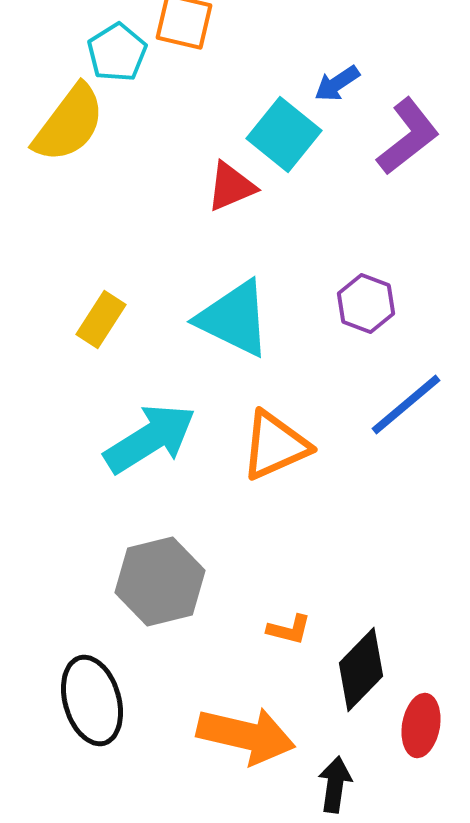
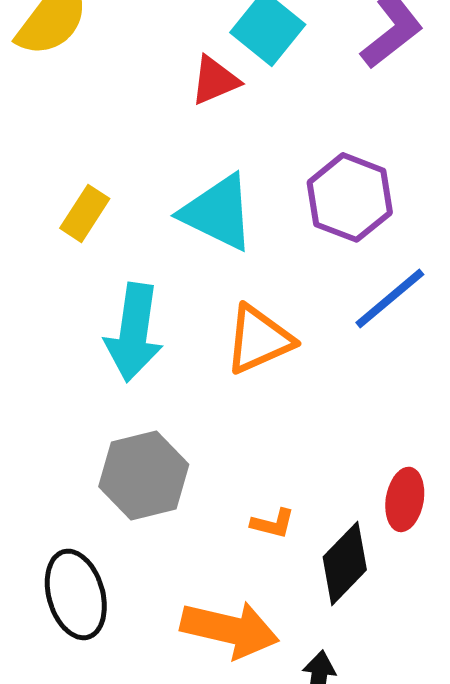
purple hexagon: (366, 304) -> (350, 197), size x1.5
cyan arrow: (150, 438) -> (134, 332), turned 130
red ellipse: (421, 726) -> (405, 499), moved

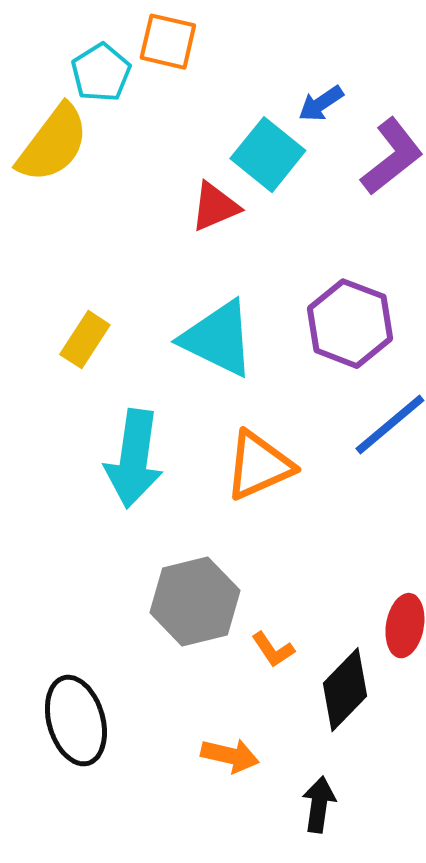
gray hexagon: (144, 475) -> (195, 602), moved
orange L-shape: (273, 523) -> (273, 650), turned 42
orange arrow: (230, 629) -> (230, 756), size x0.6

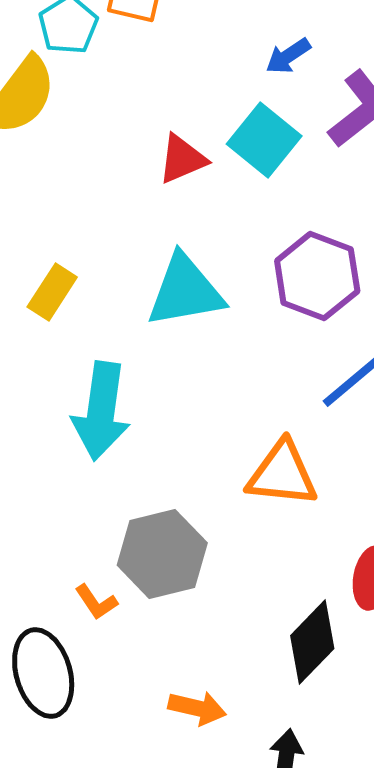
cyan square: (268, 155) -> (264, 140), moved
cyan triangle: (218, 339) -> (185, 291), turned -36
orange triangle: (259, 466) -> (282, 474), moved, turned 30
orange L-shape: (273, 650) -> (96, 602), moved

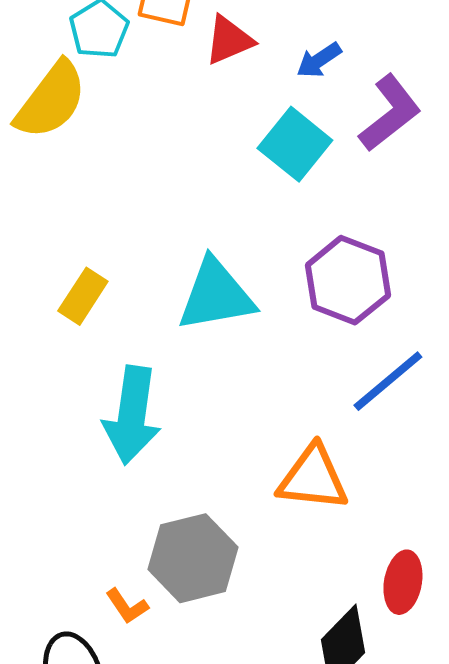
red triangle: (182, 159) -> (229, 40), moved

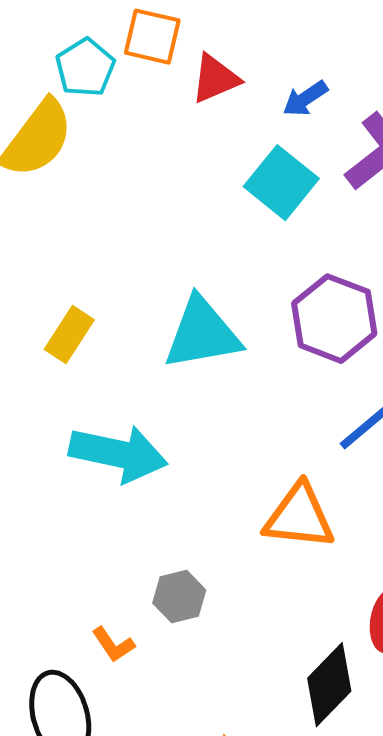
cyan arrow: (132, 415) -> (118, 454), turned -86
gray hexagon: (193, 558) -> (179, 597), size x0.6

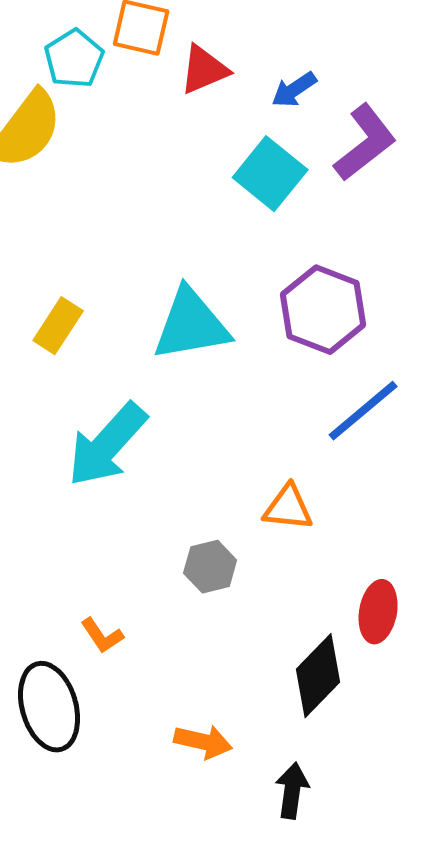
cyan arrow: (118, 454) -> (107, 445), turned 120
orange triangle: (299, 517) -> (288, 508), size x0.7
gray hexagon: (179, 597) -> (210, 567), moved

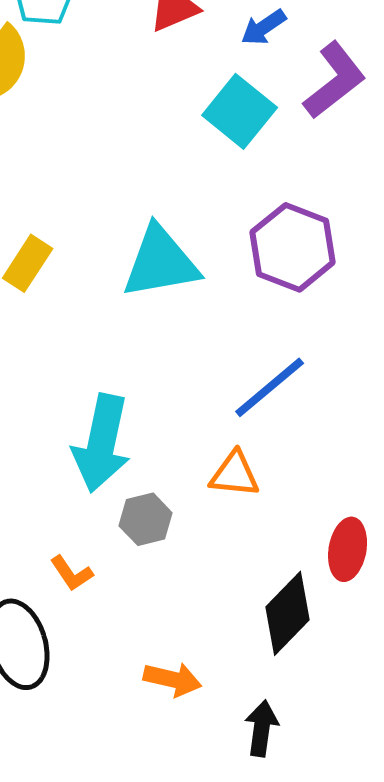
blue line: (363, 411) -> (270, 387), moved
cyan arrow: (107, 445) -> (102, 443), moved, turned -30
orange triangle: (288, 508) -> (235, 474), moved
gray hexagon: (210, 567) -> (146, 519), moved

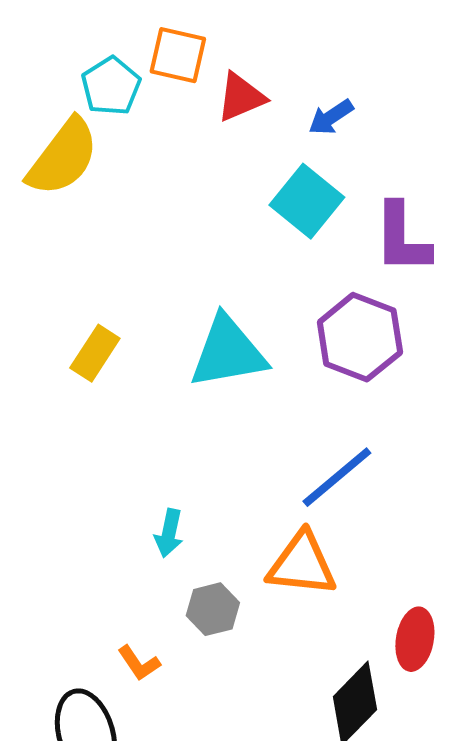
purple L-shape: (335, 80) -> (402, 238), moved, turned 128
cyan arrow: (102, 443) -> (169, 533), size x0.5
orange triangle: (235, 474) -> (302, 564), size x1.4

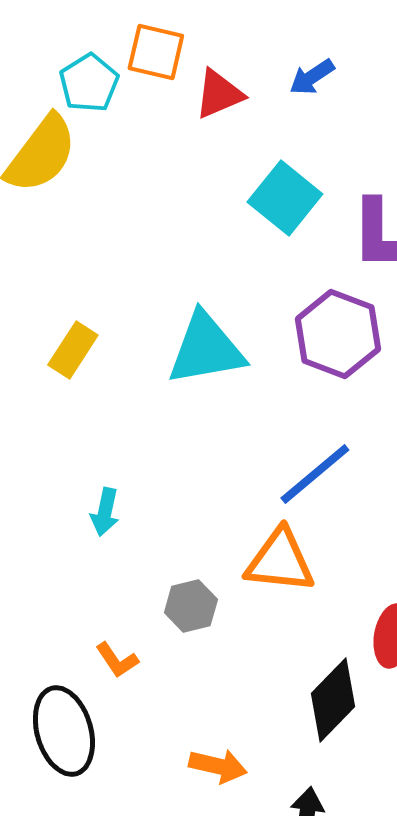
blue arrow: (331, 117) -> (312, 77), moved
cyan arrow: (169, 533) -> (105, 512), moved

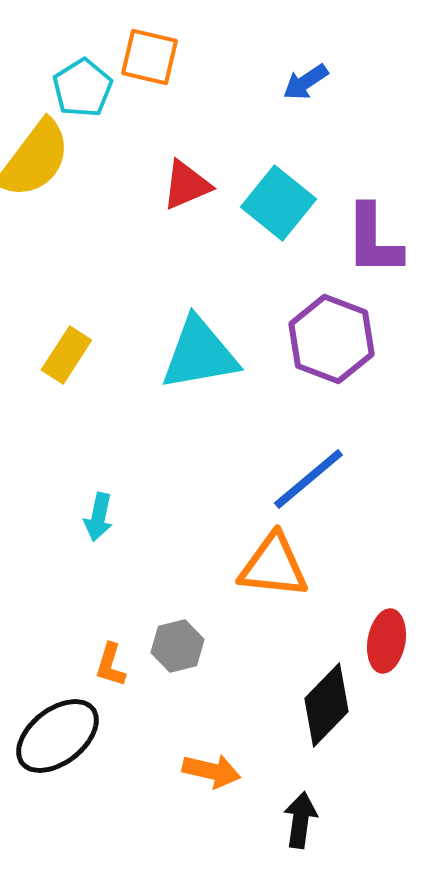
red triangle: (219, 94) -> (186, 185), moved
gray hexagon: (191, 606) -> (177, 646), moved
orange L-shape: (117, 660) -> (110, 665), turned 51
black ellipse: (64, 731) -> (57, 736), turned 68

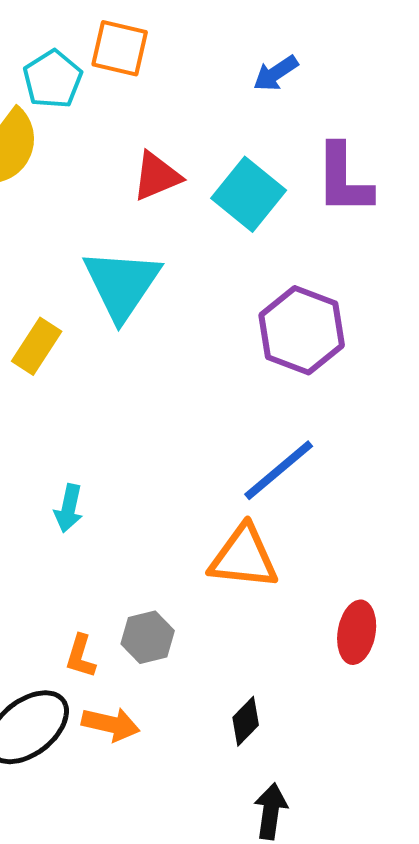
purple L-shape: (373, 240) -> (344, 179), moved
cyan triangle: (199, 354) -> (122, 284), moved, turned -46
black diamond: (326, 705) -> (246, 721), moved, size x0.6
orange arrow: (211, 771) -> (111, 724), moved

